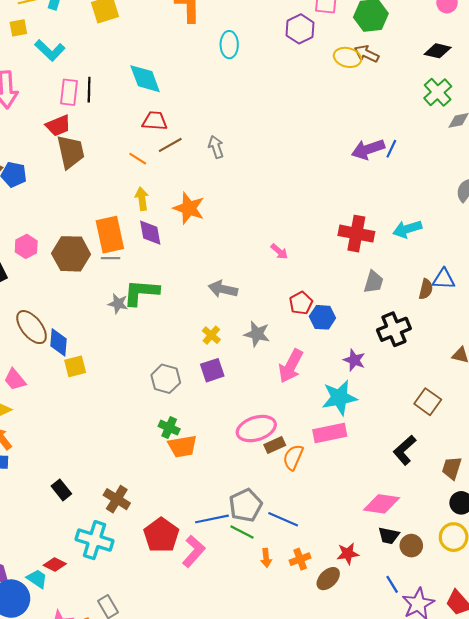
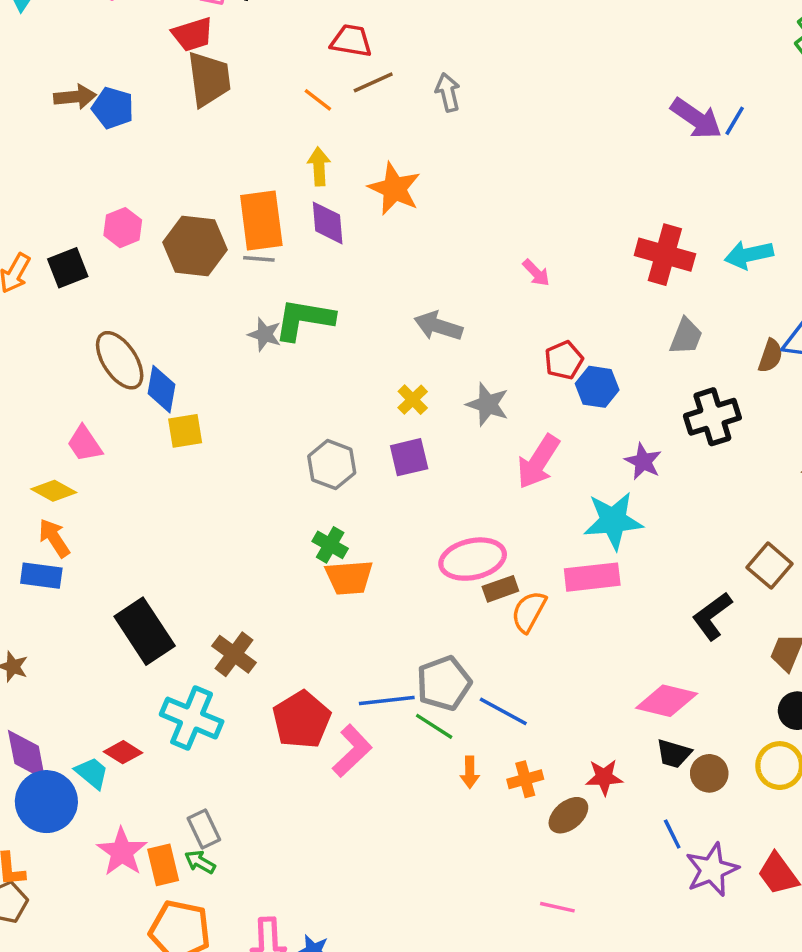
purple arrow: (368, 149) -> (696, 118), turned -132
brown square: (428, 402) -> (770, 566), moved
black rectangle: (61, 490) -> (145, 631), size x1.8

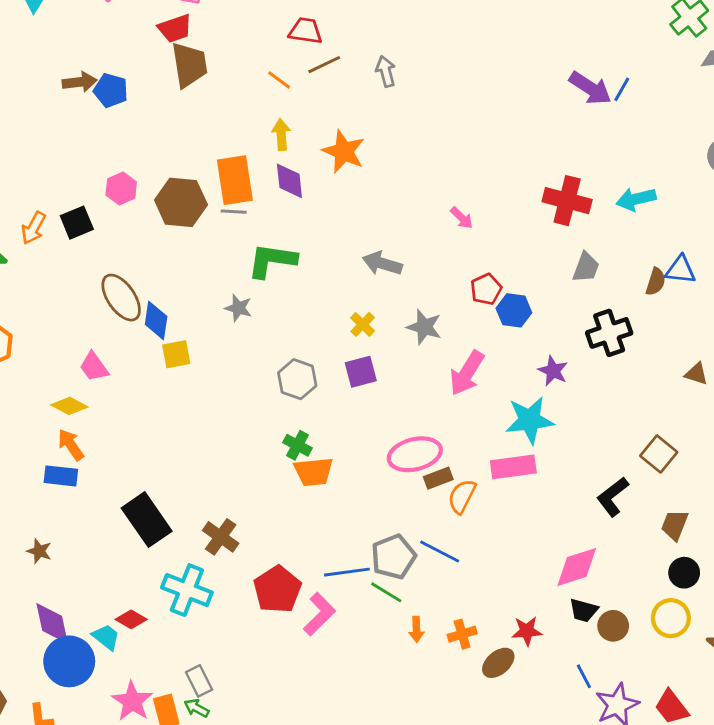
gray star: (265, 334) -> (238, 308), moved
pink diamond: (667, 701) -> (577, 567), turned -30
blue line: (503, 711) -> (440, 551), moved

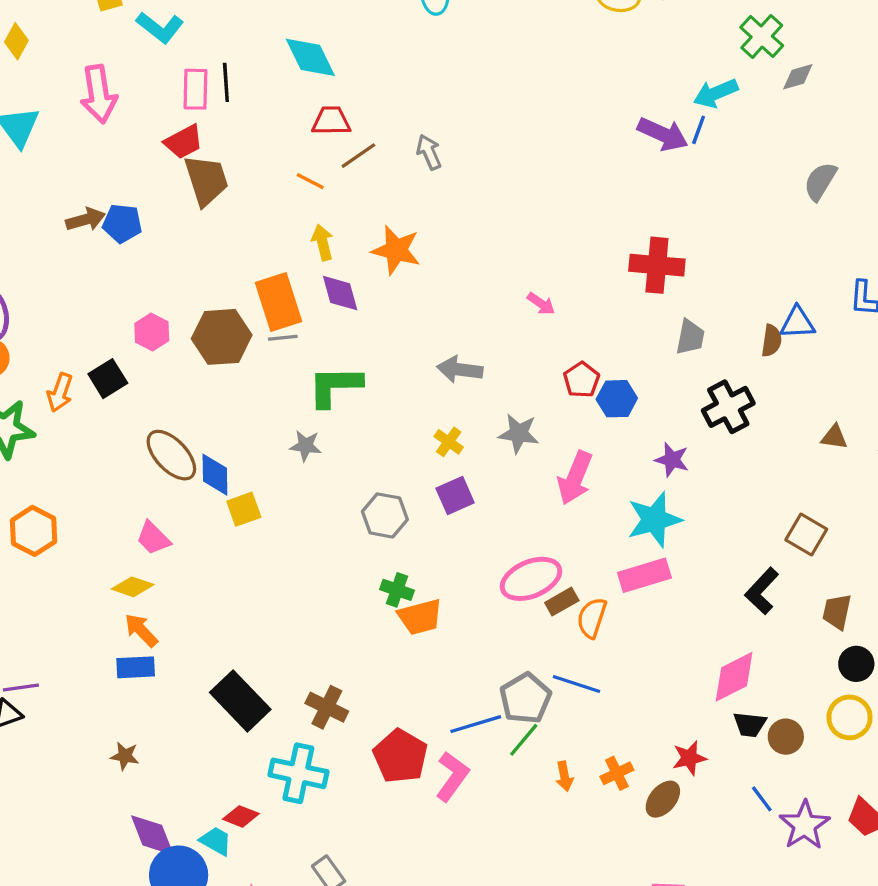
cyan arrow: (636, 199) -> (716, 93), moved
green line: (386, 592) -> (524, 740), turned -72

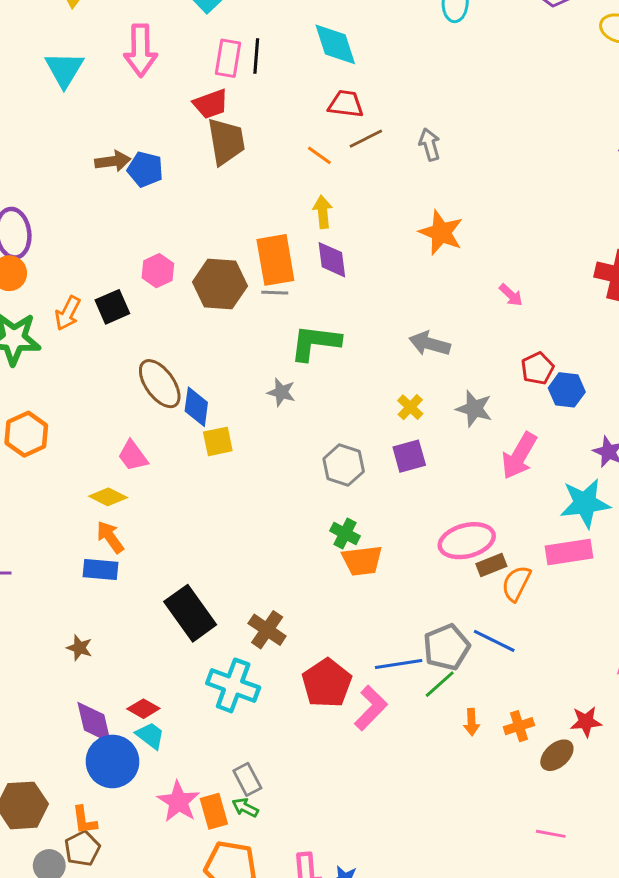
orange star: (396, 250) -> (441, 232), moved
red diamond: (241, 816) -> (143, 709), moved

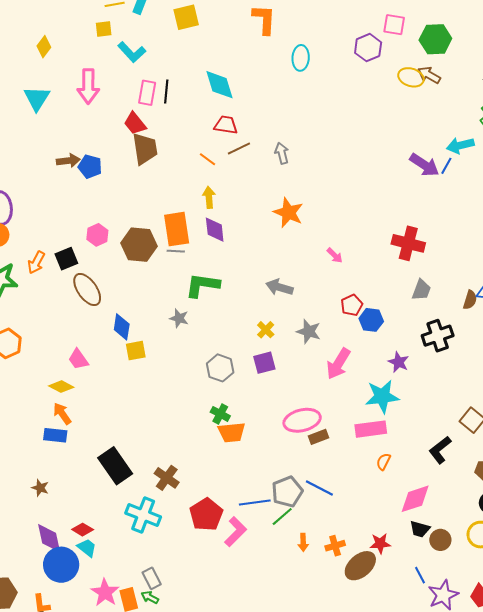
red trapezoid: (211, 104) -> (135, 123), turned 70
brown ellipse: (160, 384) -> (87, 290), moved
orange semicircle: (516, 583) -> (383, 462), moved, size x0.7
brown ellipse: (557, 755) -> (360, 566), size x1.4

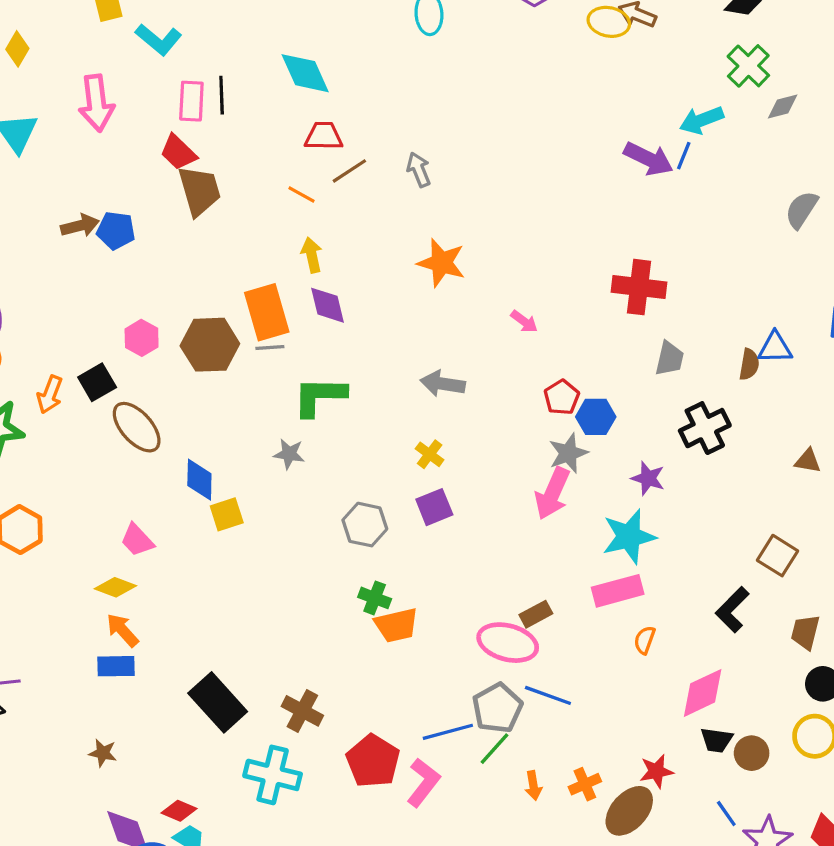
gray star: (309, 331) -> (568, 453), moved, turned -30
pink ellipse: (302, 420) -> (508, 643), moved, turned 36

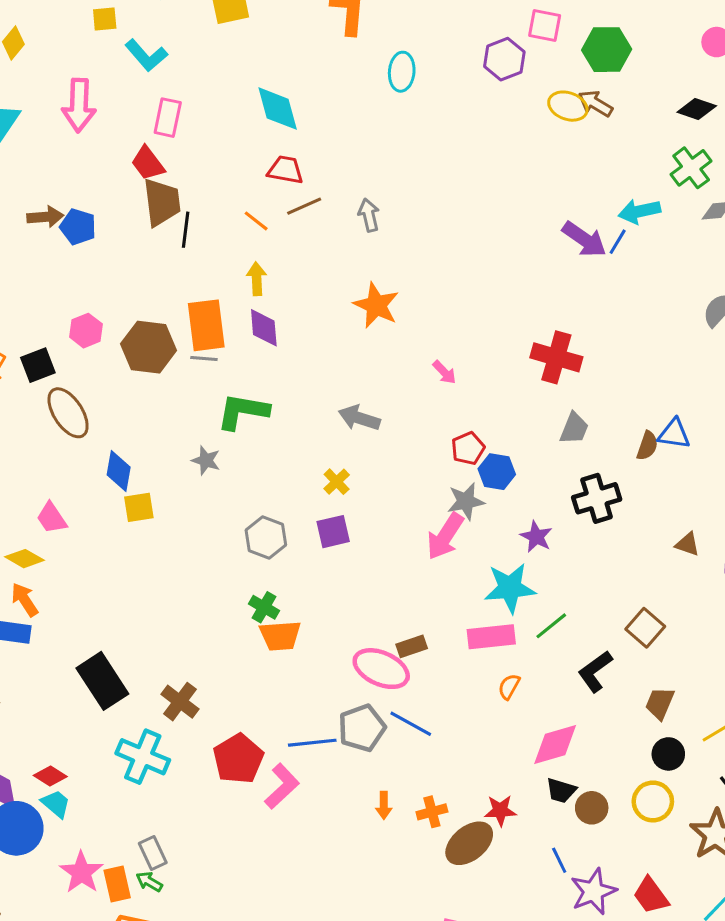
black line: (222, 95) -> (186, 230), moved
green line: (495, 749) -> (551, 626), moved

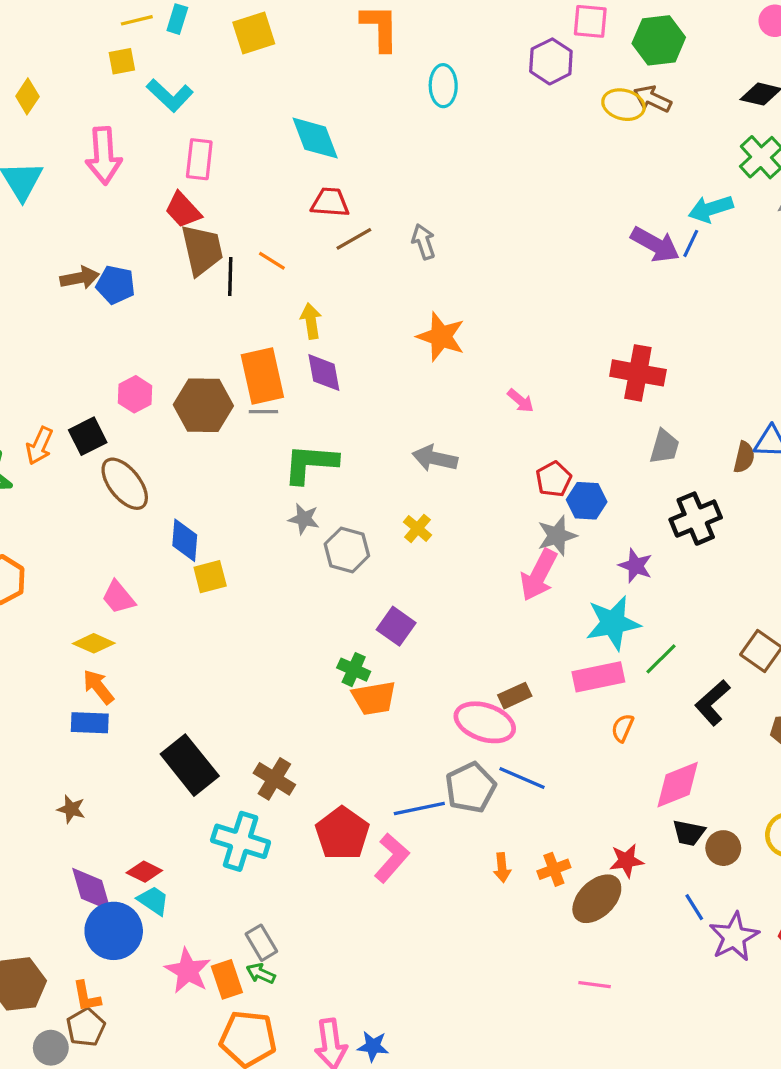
orange line: (256, 221) -> (272, 261), moved
gray star: (206, 460) -> (304, 519), moved
purple square: (333, 532) -> (396, 626), moved, turned -36
gray hexagon: (266, 537) -> (347, 550), moved

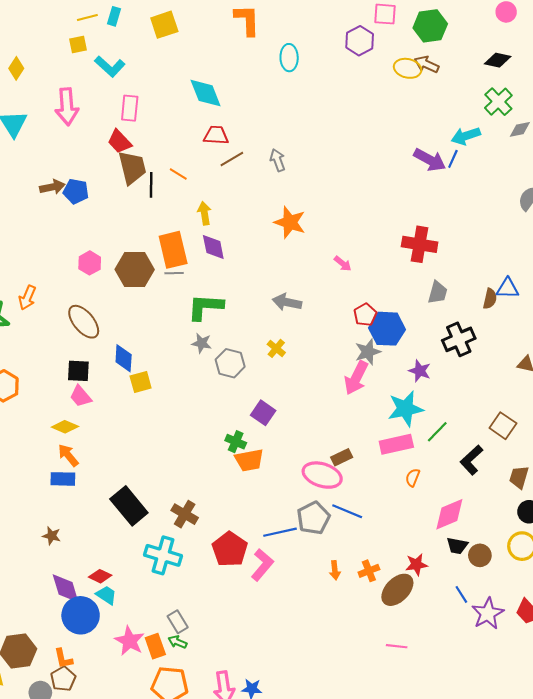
black square: (88, 436) -> (78, 371), moved, turned 30
blue hexagon: (587, 501) -> (387, 329), size x1.4

